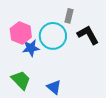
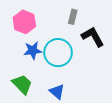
pink hexagon: (21, 33) -> (24, 22), moved
cyan circle: (53, 36) -> (58, 53), moved

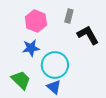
pink hexagon: (24, 22) -> (36, 21), moved
cyan circle: (58, 53) -> (55, 65), moved

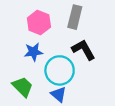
gray rectangle: (69, 16) -> (75, 17), size x1.5
black L-shape: (88, 35) -> (84, 50), moved

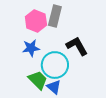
gray rectangle: (75, 17) -> (55, 16), moved
green trapezoid: (23, 87) -> (38, 80), moved

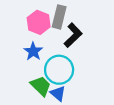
black L-shape: (77, 46) -> (73, 35), moved, turned 75
blue star: (31, 48) -> (33, 51), turned -30

